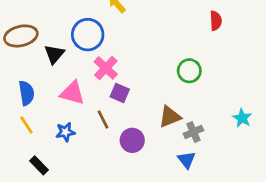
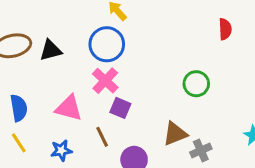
blue circle: (88, 35) -> (107, 44), moved
black triangle: (54, 54) -> (51, 50), moved, turned 35

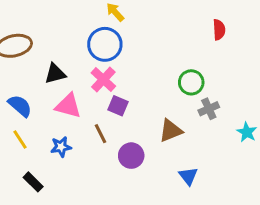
black triangle: (51, 50) -> (55, 74), moved
blue semicircle: (19, 108) -> (20, 106), turned -40
gray cross: (201, 150) -> (209, 109), moved

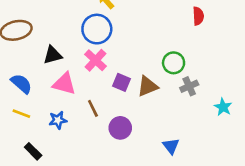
purple square: (118, 106) -> (122, 82), moved
brown triangle: (171, 131) -> (148, 86), moved
yellow line: (20, 139) -> (21, 114), turned -36

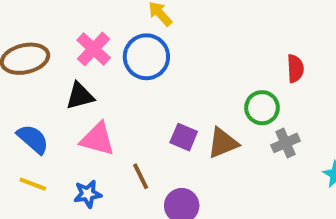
red semicircle: (198, 16) -> (295, 69), moved
pink cross: (96, 60) -> (94, 49), moved

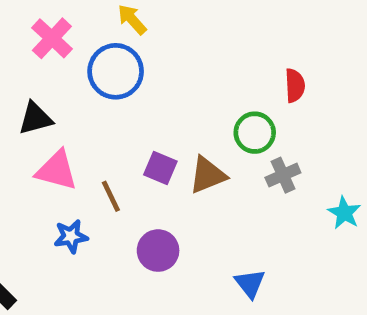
pink cross: (94, 49) -> (52, 38), moved
brown line: (141, 176) -> (111, 196), moved
blue star: (88, 194) -> (71, 236), moved

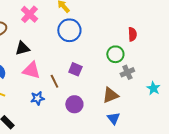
blue circle: (116, 71) -> (69, 30), moved
brown triangle: (208, 175) -> (110, 95), moved

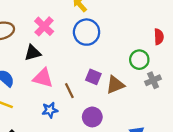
pink cross: (29, 14) -> (44, 26), moved
brown triangle: (110, 95) -> (115, 85), moved

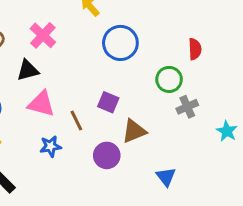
blue circle: (87, 32) -> (120, 43), moved
brown triangle: (115, 85) -> (134, 131), moved

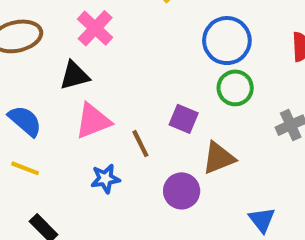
blue circle: (120, 43) -> (227, 41), moved
green circle: (169, 79) -> (235, 88), moved
pink triangle: (41, 104) -> (93, 121), turned -36

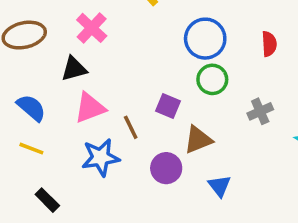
blue star: (105, 179) -> (101, 157), size x1.5
blue triangle: (262, 220) -> (219, 186), moved

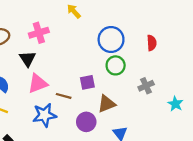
pink cross: (92, 28) -> (39, 33), turned 30
black triangle: (74, 69) -> (28, 59), turned -48
purple square: (168, 106) -> (87, 82), turned -35
brown line: (131, 127) -> (64, 96), turned -49

